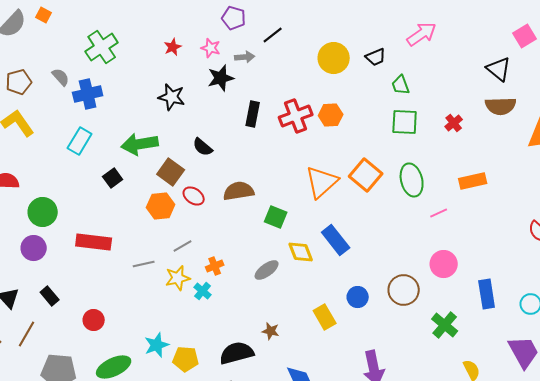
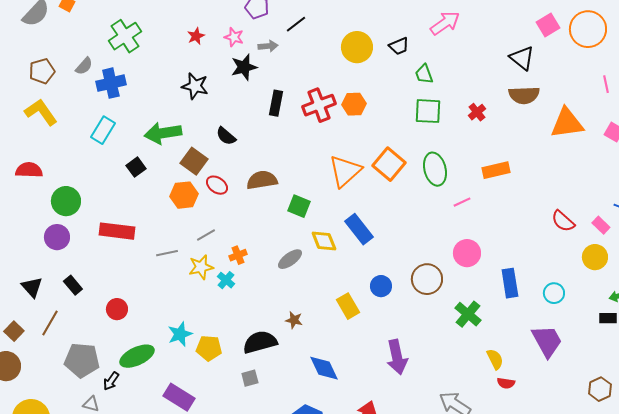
gray semicircle: (61, 77) -> (84, 66), turned 84

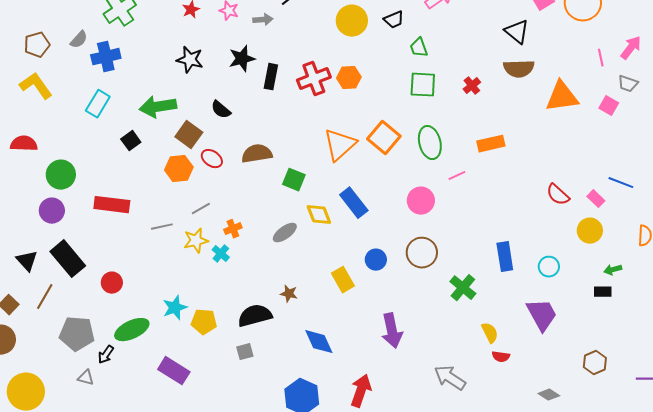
black star: (244, 67) -> (242, 59), moved
pink circle: (467, 253) -> (421, 201), moved
black rectangle: (73, 285) -> (68, 259), size x1.8

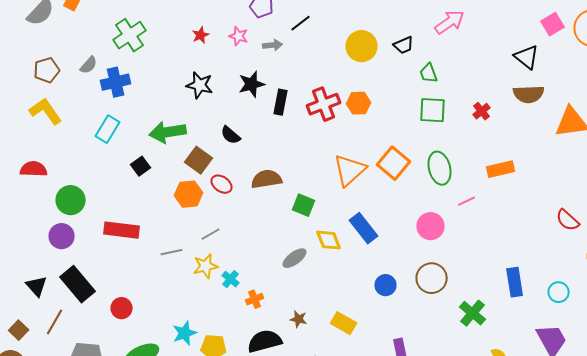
orange cross: (233, 229) -> (255, 299), moved
yellow rectangle: (343, 280) -> (344, 323), moved, turned -30

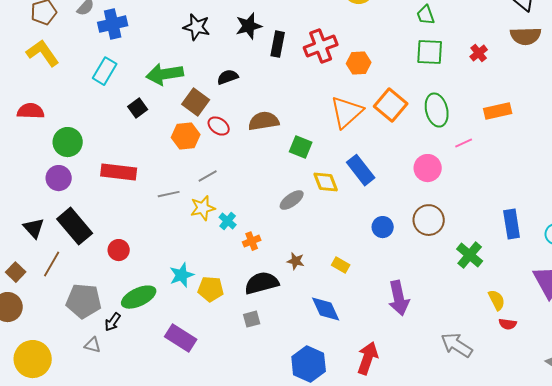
orange hexagon: (359, 103) -> (359, 63), moved
black semicircle: (231, 135) -> (228, 77), turned 120
yellow rectangle: (344, 323) -> (341, 265), size x0.7

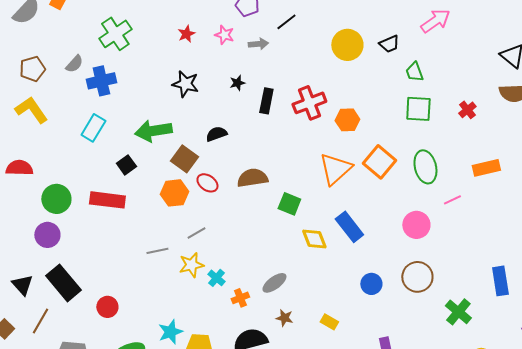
black star: (249, 26) -> (237, 83), size x0.6
red rectangle: (119, 172) -> (107, 200), moved
gray ellipse: (292, 200) -> (274, 283), moved

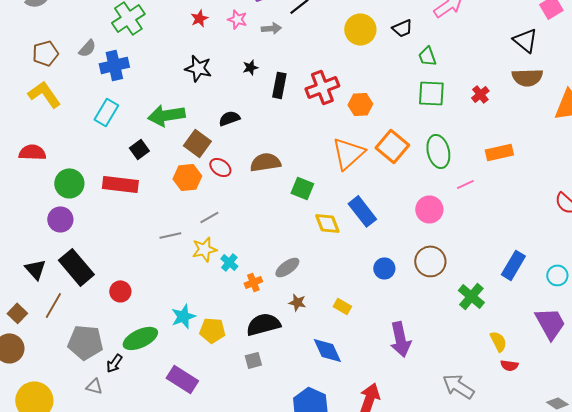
blue rectangle: (500, 281) -> (513, 265), turned 40

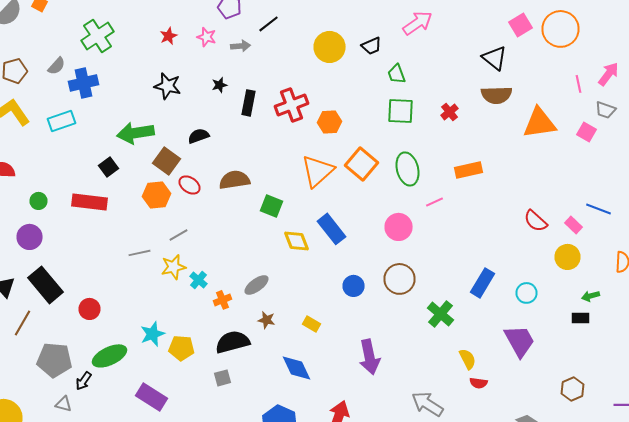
cyan rectangle: (106, 112) -> (62, 121), moved, turned 40
green circle: (69, 183) -> (38, 201), size x0.6

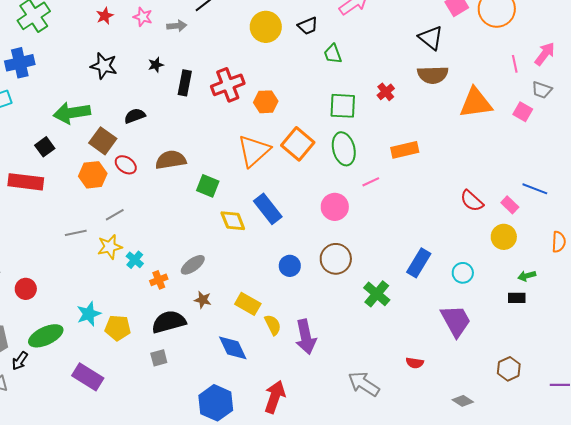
green square: (400, 111) -> (343, 106), moved
yellow rectangle: (312, 324) -> (248, 304), size x1.4
yellow semicircle: (468, 359) -> (273, 325), moved

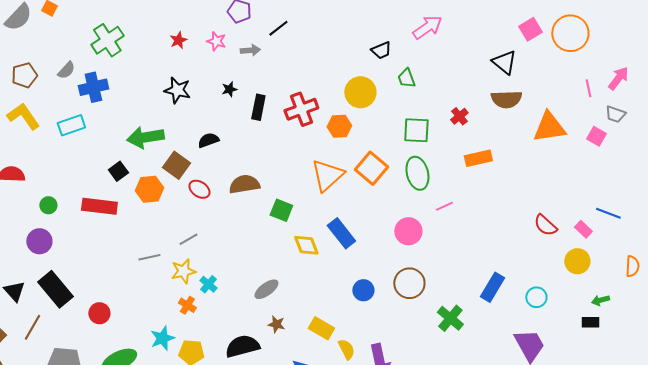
yellow circle: (266, 27) -> (360, 92), moved
orange rectangle: (405, 150) -> (478, 158), moved
orange hexagon: (93, 175) -> (149, 189), moved
orange cross: (159, 280) -> (187, 305), moved, turned -36

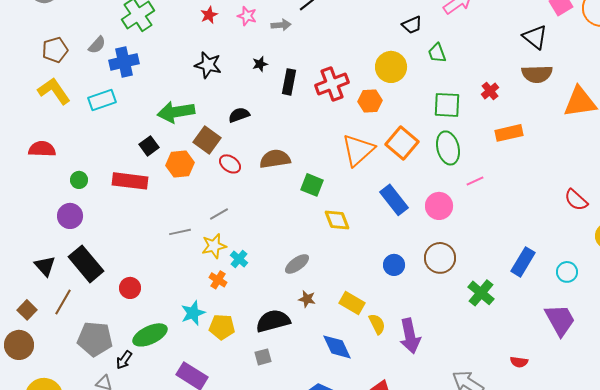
blue rectangle: (341, 233) -> (394, 200), moved

